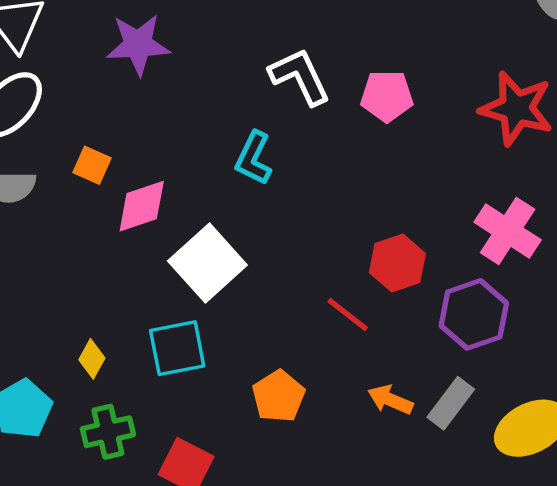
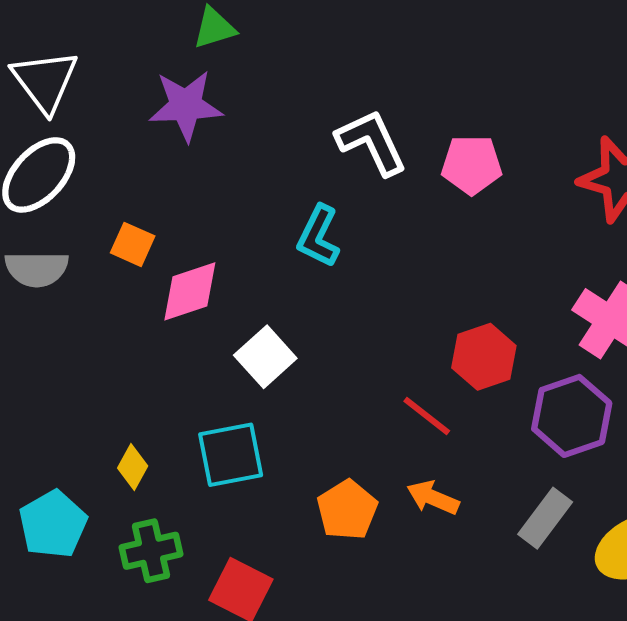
white square: (207, 263) -> (265, 357), size x0.7
orange arrow: (390, 400) -> (433, 498), moved

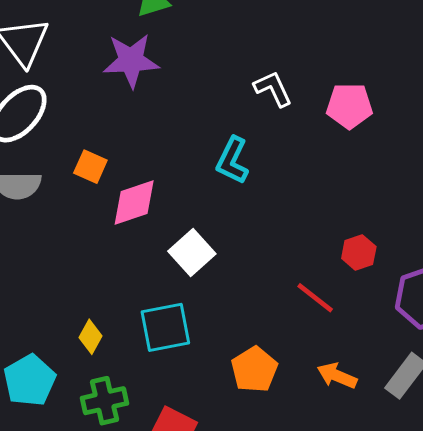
white L-shape: (372, 142) -> (273, 89), size x0.7
red hexagon: (484, 357) -> (359, 252), size x0.7
orange arrow: (433, 498) -> (337, 376), moved

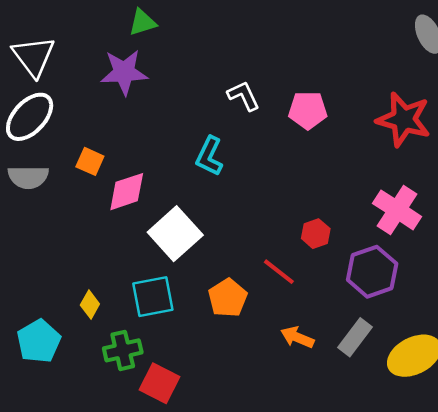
white square: (192, 252) -> (175, 234), size x1.4
orange pentagon: (254, 369) -> (228, 298), moved
green cross: (105, 401) -> (123, 350), moved

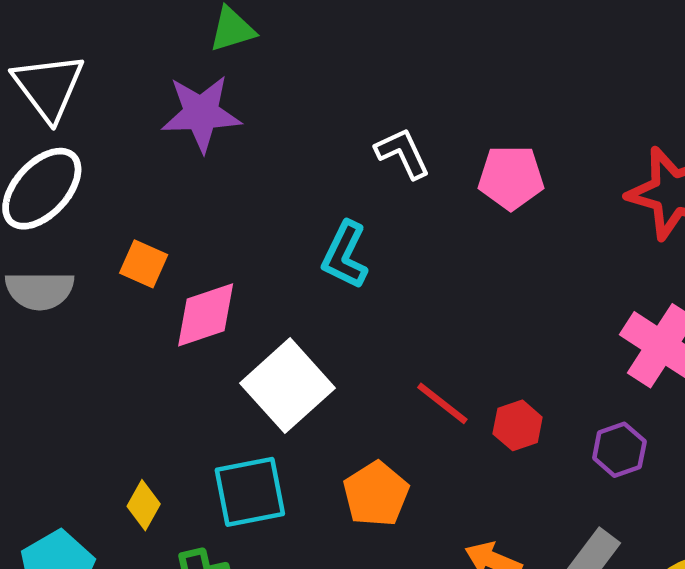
red hexagon: (316, 234) -> (518, 425), moved
red line: (279, 272) -> (442, 403), moved
purple hexagon: (372, 272) -> (619, 450), size x0.6

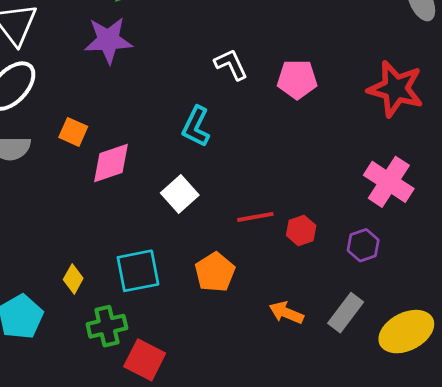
white square: (287, 386) -> (180, 194), moved, size x0.7
red line: (442, 403) -> (255, 217), turned -48

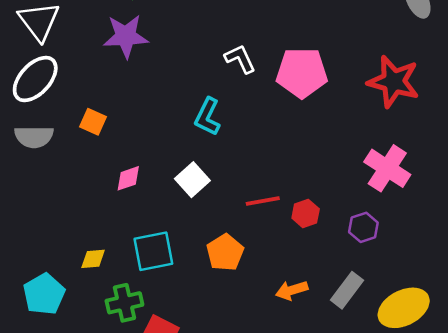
pink pentagon: (297, 79) -> (302, 73), size x1.4
pink diamond: (111, 163) -> (128, 178), moved, size x0.7
yellow diamond: (73, 279) -> (93, 259), turned 56
orange arrow: (286, 313) -> (292, 290), turned -40

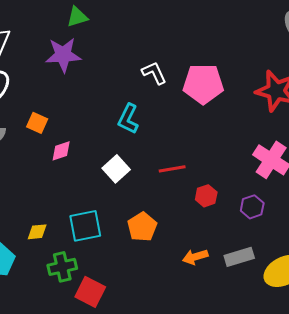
pink diamond: (128, 178) -> (61, 151), moved
red line: (263, 201) -> (172, 169), moved
gray rectangle: (347, 290) -> (239, 257), turned 36

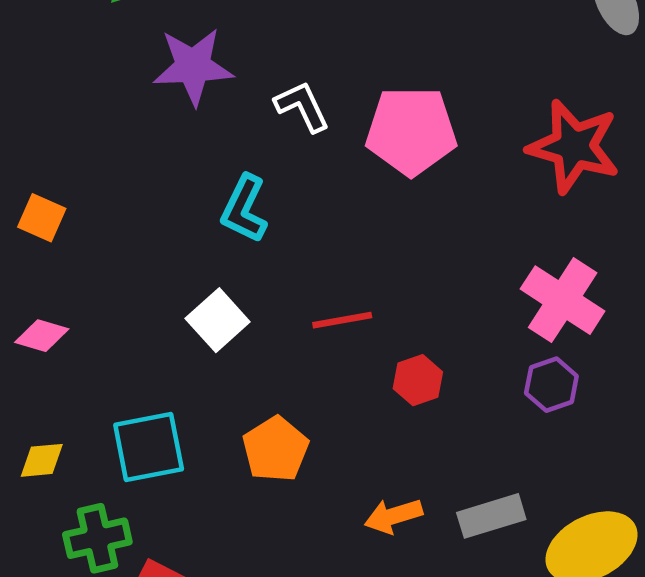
purple star: (63, 55) -> (193, 66), moved
pink diamond: (61, 151) -> (42, 336), moved, turned 35
purple hexagon: (252, 207) -> (551, 385), moved

